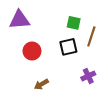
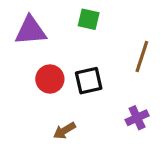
green square: (74, 23) -> (89, 19), moved
black square: (68, 47) -> (89, 81), moved

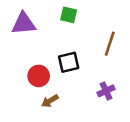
red circle: (50, 79) -> (39, 76), moved

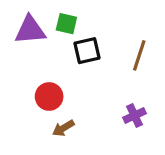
green square: (69, 15) -> (66, 24), moved
black square: (69, 62) -> (87, 51), moved

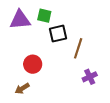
brown line: (139, 55) -> (78, 48), moved
brown arrow: (63, 128) -> (22, 88), moved

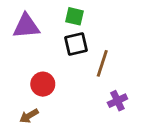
green square: (44, 16) -> (75, 16), moved

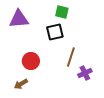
green square: (75, 16) -> (62, 12), moved
brown line: (102, 63) -> (71, 57), moved

